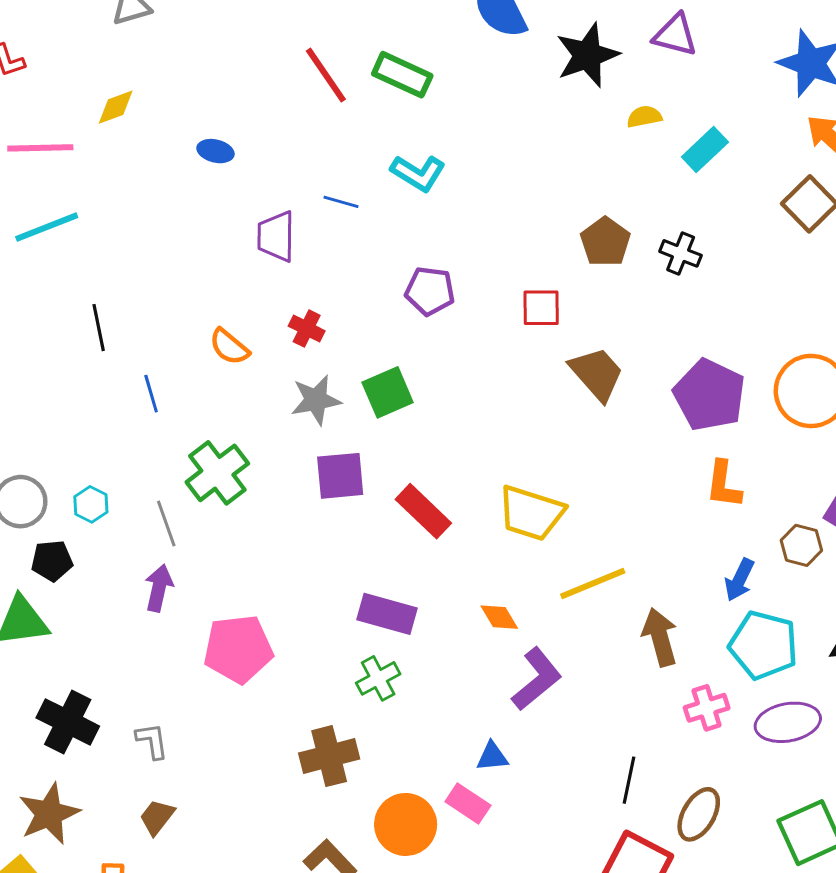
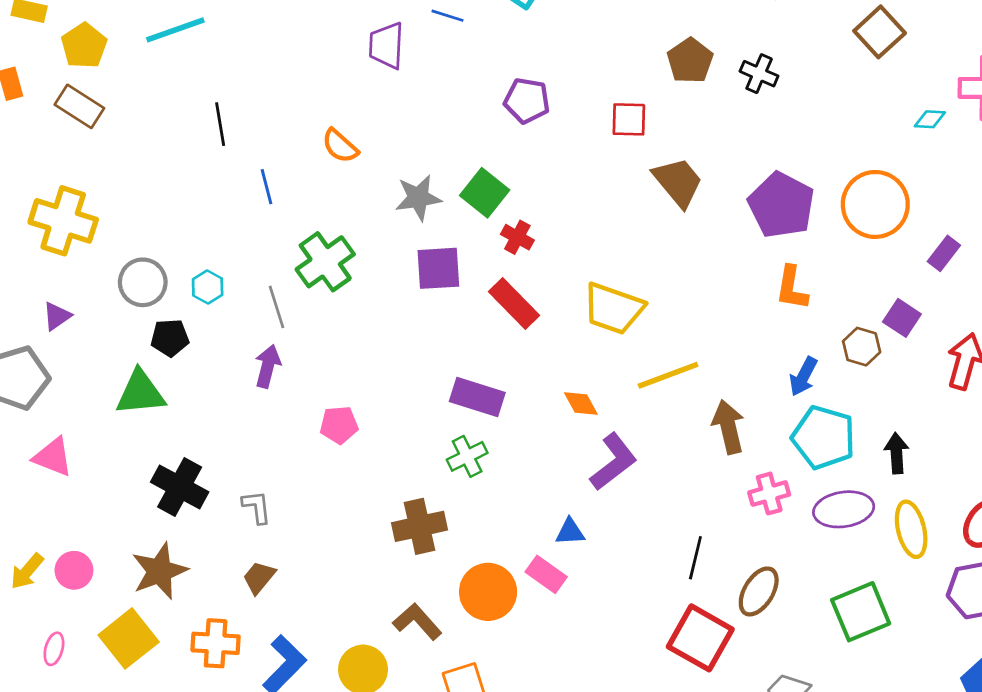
red cross: (307, 328) -> (517, 237), moved
green square: (388, 392) -> (485, 193), turned -30
pink pentagon: (238, 649) -> (339, 425), size x0.6

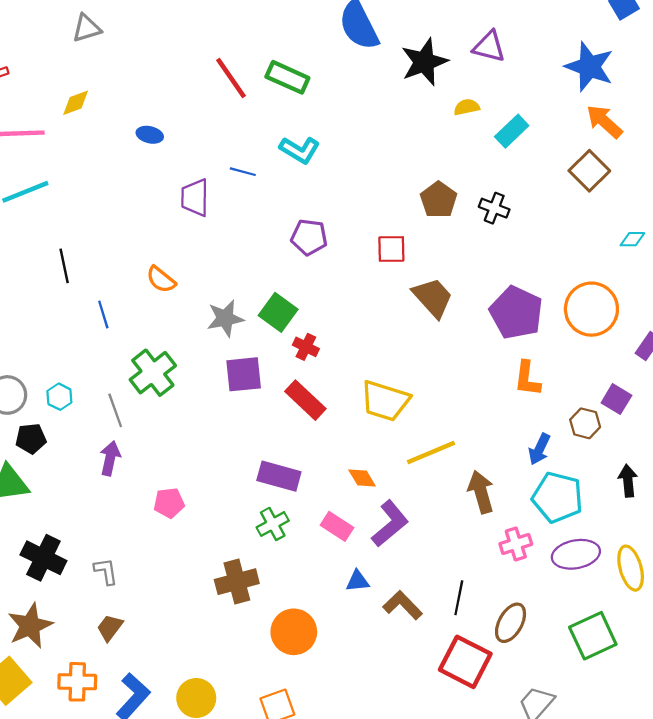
black arrow: (897, 453) -> (628, 481), moved
pink rectangle: (546, 574) -> (337, 526), moved
brown L-shape: (417, 622) -> (403, 605), moved

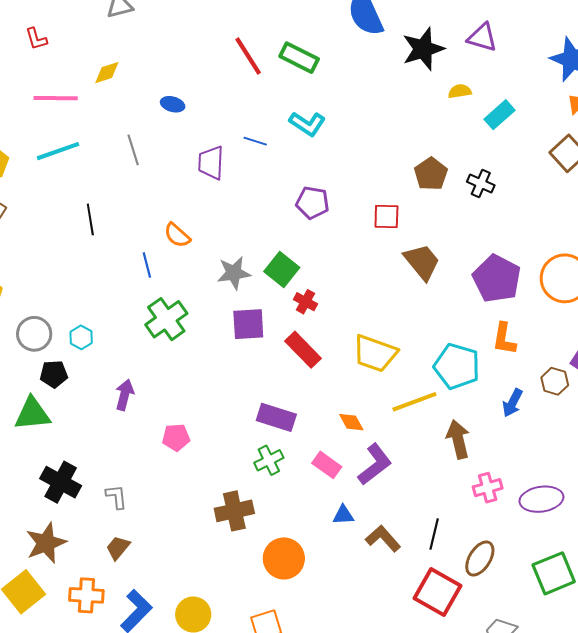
blue line: (103, 314) -> (147, 265), moved
gray line: (115, 410) -> (133, 150), moved
cyan pentagon: (558, 497) -> (457, 366), moved

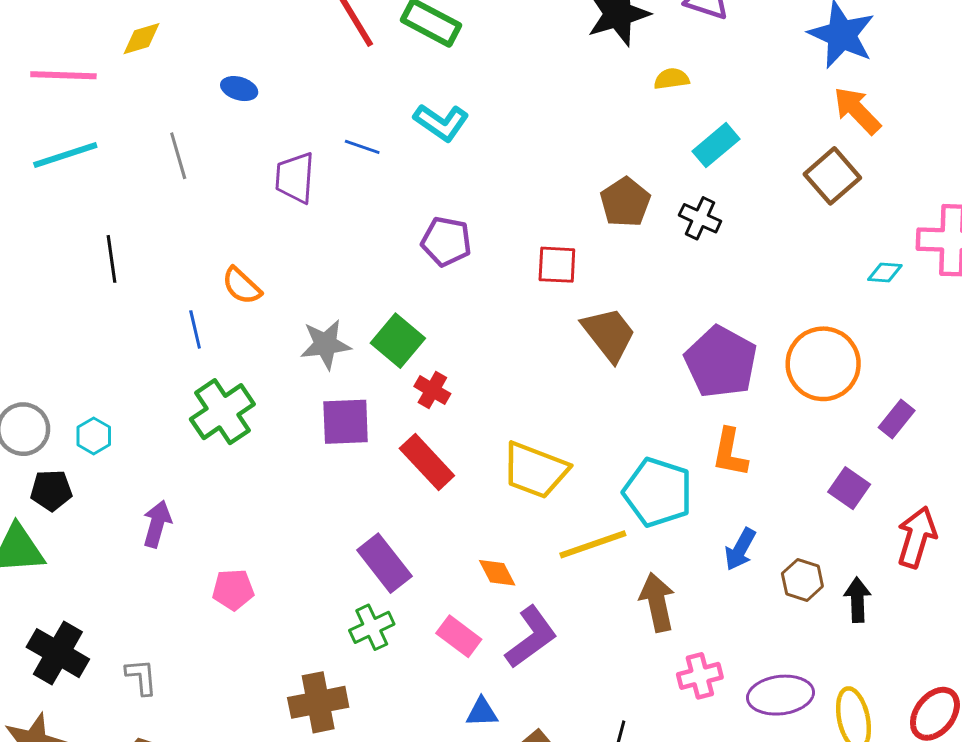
cyan rectangle: (499, 115) -> (716, 145), moved
brown hexagon: (555, 381) -> (802, 580), moved
purple rectangle: (276, 417) -> (384, 563), turned 33

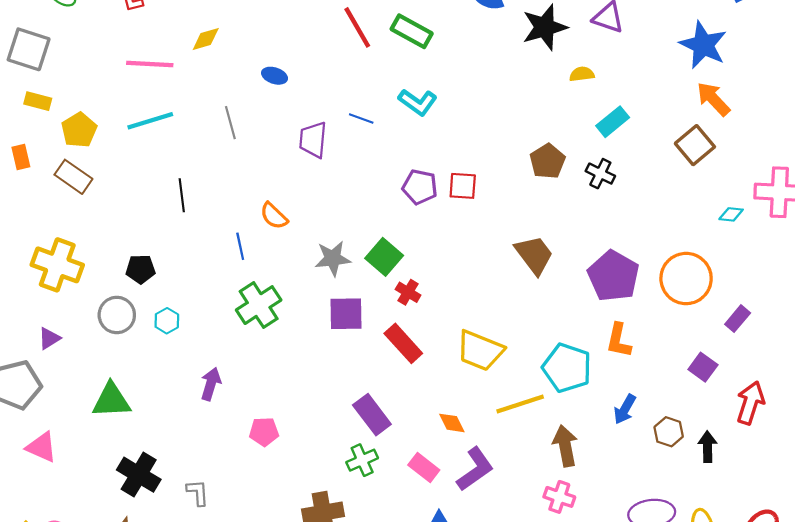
red square: (557, 265) -> (463, 186), moved
black pentagon: (51, 490) -> (141, 269), moved
pink cross: (700, 676) -> (559, 497), moved, turned 32

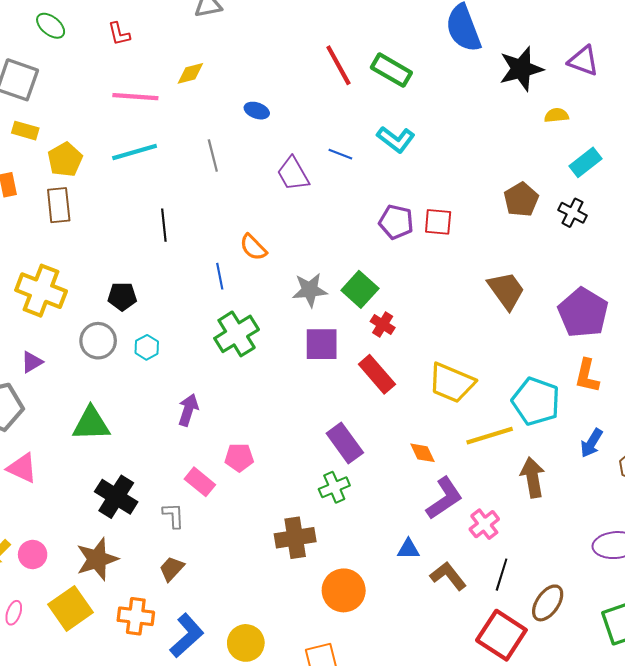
purple trapezoid: (313, 140) -> (293, 174), turned -36
brown rectangle: (73, 177) -> (59, 205), turned 48
pink rectangle: (424, 468) -> (200, 482), moved
pink cross: (559, 497) -> (484, 524), moved, turned 32

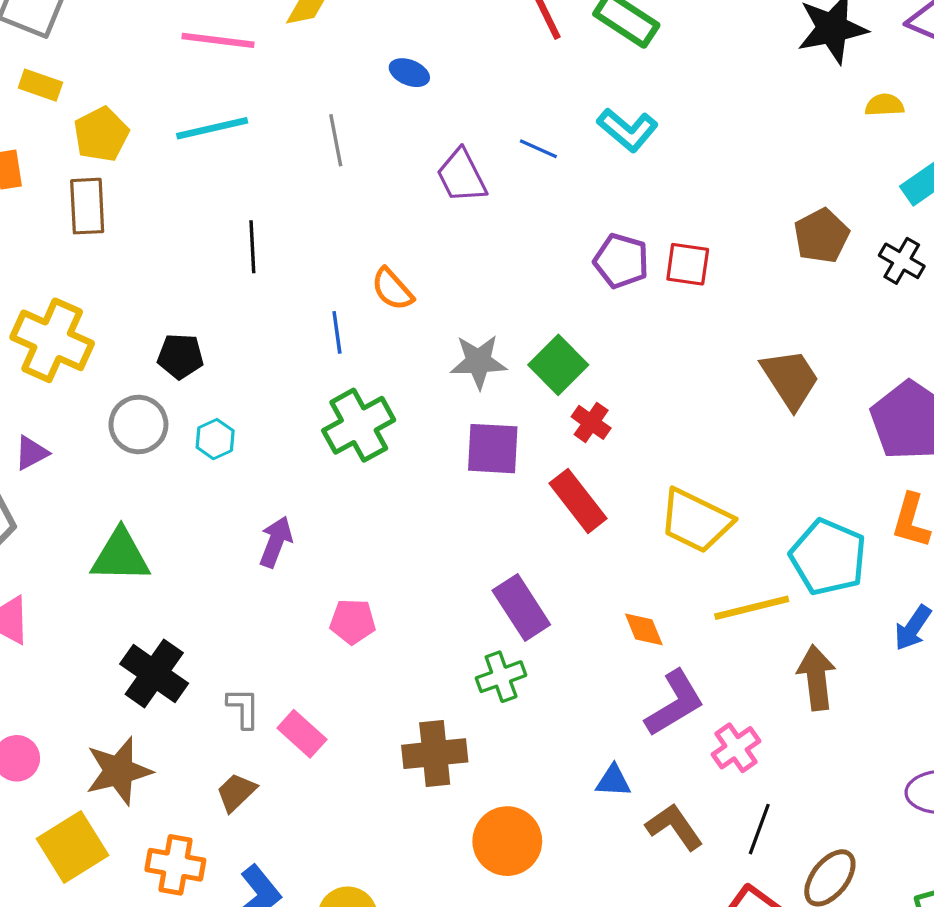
pink rectangle: (200, 482) -> (302, 734), moved

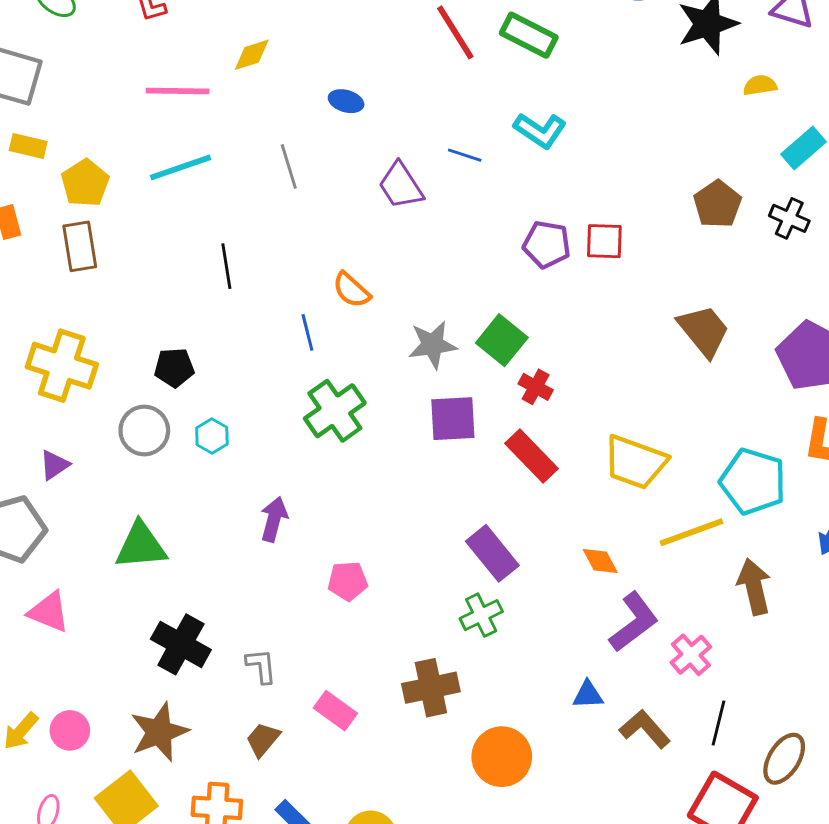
pink rectangle: (302, 734) -> (335, 711), moved

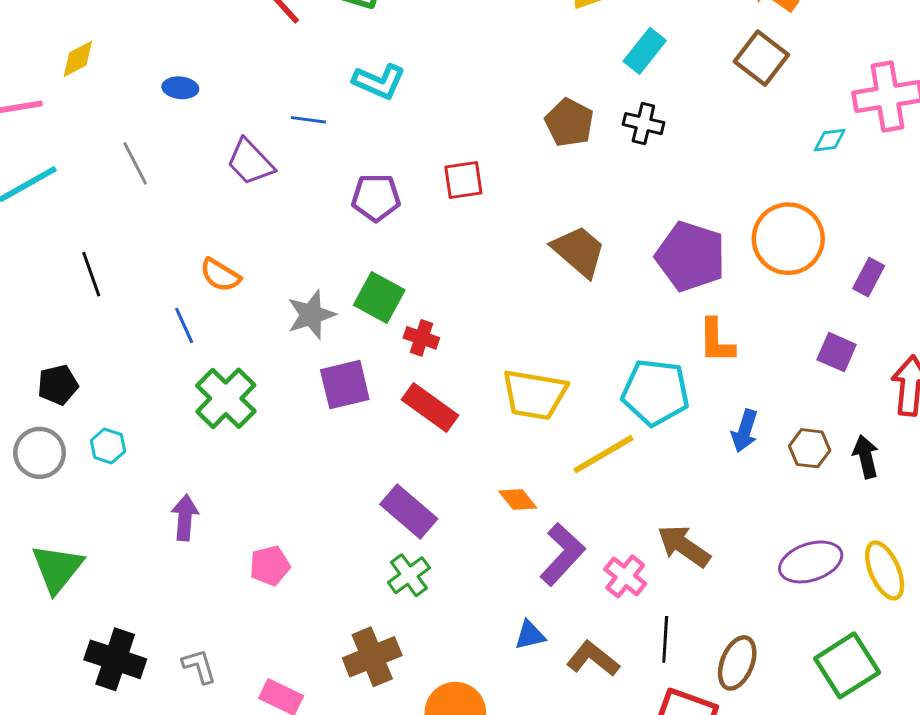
purple pentagon: (547, 244) -> (376, 197), moved
green triangle: (141, 546) -> (57, 568), turned -36
brown arrow: (754, 587) -> (684, 546), moved, turned -32

